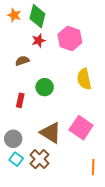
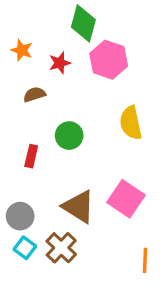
orange star: (14, 15) -> (22, 50), moved
green diamond: (37, 16) -> (83, 23), moved

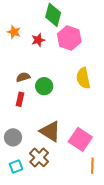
brown semicircle: (34, 94) -> (23, 77), moved
pink square: (126, 199) -> (80, 139), moved
cyan square: (25, 248) -> (16, 167), moved, turned 32

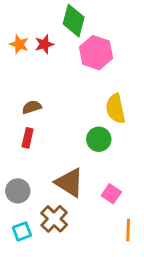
red star: (38, 40) -> (44, 44), moved
green circle: (44, 86) -> (99, 139), moved
pink square: (80, 139) -> (111, 194), size x0.6

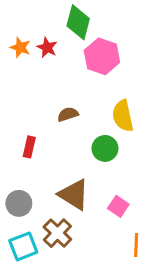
red star: (44, 44) -> (47, 47), turned -30
brown semicircle: (32, 107) -> (68, 114), moved
cyan square: (22, 231) -> (23, 246), size x1.4

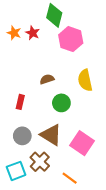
green circle: (105, 148) -> (61, 103), moved
gray circle: (19, 203) -> (22, 136), moved
pink square: (118, 206) -> (82, 143), size x1.6
orange line: (136, 245) -> (70, 178), moved, turned -56

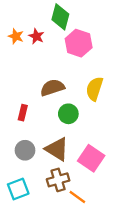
brown semicircle: (47, 79) -> (52, 88), size x1.5
yellow semicircle: (85, 80) -> (95, 89), turned 30
brown cross: (40, 162) -> (58, 180), moved, turned 30

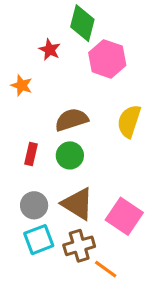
orange star: (16, 36) -> (22, 85), moved
green circle: (68, 114) -> (70, 155), moved
cyan square: (18, 189) -> (39, 240), moved

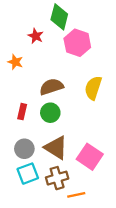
orange line: (106, 269) -> (76, 195), turned -48

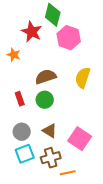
red star: (36, 36) -> (32, 32), size x1.5
red rectangle: (22, 112) -> (20, 99), turned -32
brown triangle: (56, 148) -> (50, 131), size x0.7

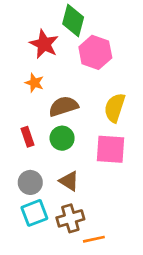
orange star: (14, 55) -> (34, 83), moved
pink square: (80, 139) -> (110, 149), moved, turned -30

